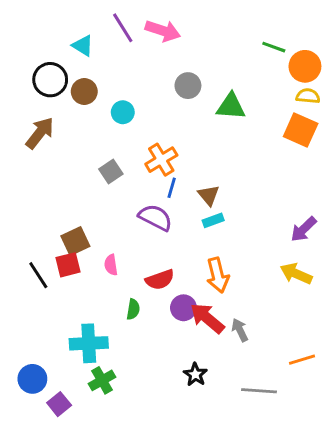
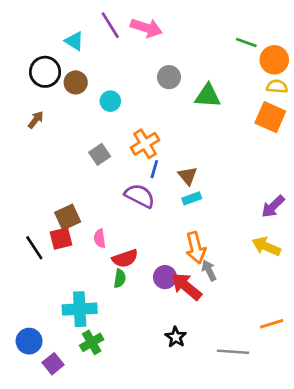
brown arrow: (40, 133) -> (36, 120), size x0.6
red semicircle: (160, 280) -> (125, 258), moved
gray arrow: (240, 330) -> (209, 270), moved

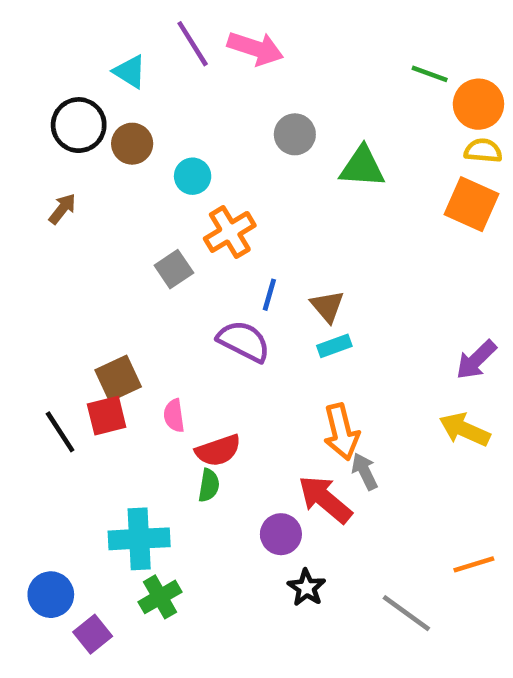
orange cross: (145, 144) -> (230, 232), moved
purple circle: (165, 277) -> (281, 534), moved
gray line: (233, 352) -> (406, 613), turned 32

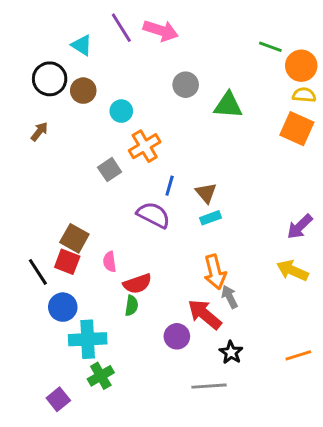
brown square: (118, 378) -> (74, 238), turned -36
red square: (107, 416) -> (67, 262), turned 35
black star: (306, 588) -> (231, 352), moved
blue circle: (51, 595) -> (63, 307), moved
gray line: (406, 613) -> (209, 386), moved, turned -40

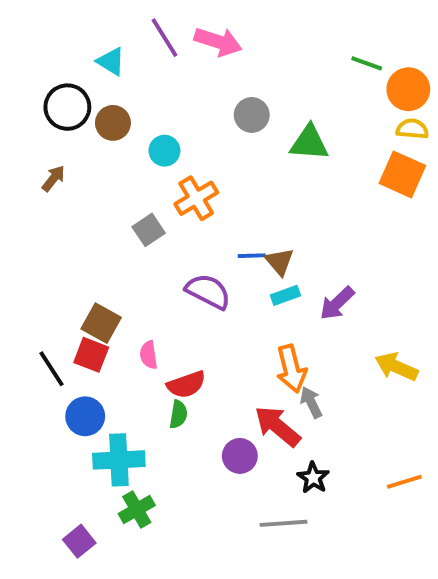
blue line: (170, 186) -> (252, 256), moved, turned 72
purple arrow: (300, 227) -> (337, 303), moved

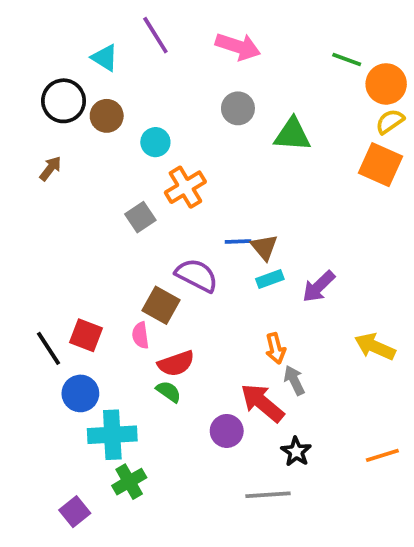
pink arrow: (218, 42) -> (238, 46), moved
yellow semicircle: (412, 129) -> (390, 121), turned -40
brown square: (101, 323) -> (161, 305), moved
orange arrow: (291, 369) -> (275, 348), size x0.7
green semicircle: (178, 414) -> (169, 392), turned -64

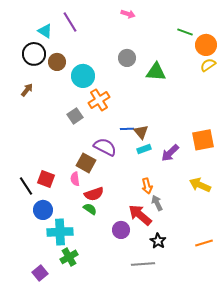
purple line: (155, 35) -> (70, 22), moved
pink arrow: (238, 46) -> (128, 14), moved, size x0.6
cyan triangle: (105, 58) -> (45, 31), moved
cyan circle: (155, 142) -> (83, 76), size x1.5
orange square: (381, 165) -> (203, 140), moved, turned -35

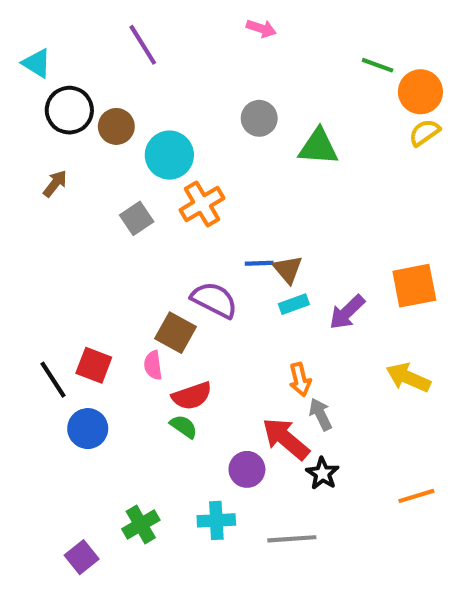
cyan triangle: (45, 31) -> (37, 63), moved
gray square: (75, 116) -> (137, 218), moved
cyan cross: (60, 232) -> (216, 520), moved, size x0.7
black star: (158, 241) -> (322, 473), moved

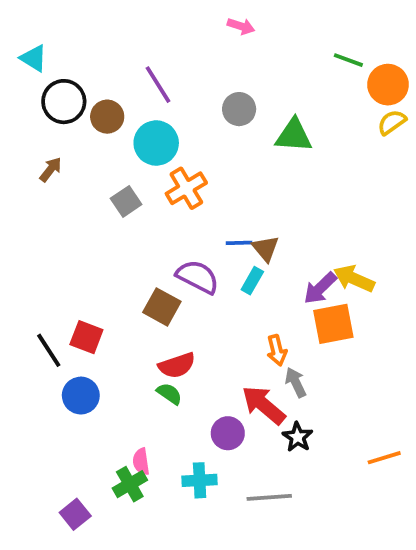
purple line: (143, 45) -> (158, 85), moved
orange square: (414, 286) -> (333, 324), moved
cyan rectangle: (294, 304) -> (252, 281), moved, turned -40
pink semicircle: (153, 365) -> (141, 462), moved
yellow arrow: (408, 378) -> (354, 279), moved

